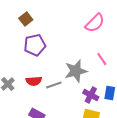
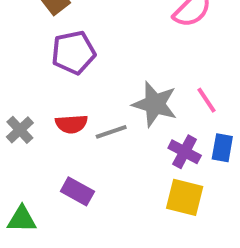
pink line: (102, 59) -> (206, 100), moved
gray star: (76, 71) -> (155, 104), turned 30

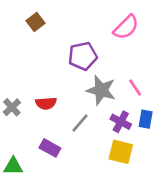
purple pentagon: (73, 52) -> (83, 56), moved
gray line: (111, 132) -> (80, 123), moved, turned -30

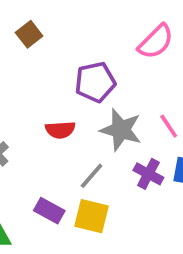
red semicircle: (46, 103) -> (60, 130), moved
yellow square: (121, 152) -> (92, 216), moved

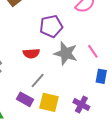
purple cross: (148, 174) -> (81, 104), moved
gray line: (92, 176) -> (38, 80), moved

